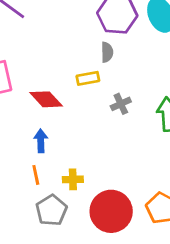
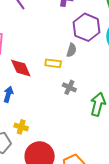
gray cross: (121, 104) -> (69, 87), turned 32

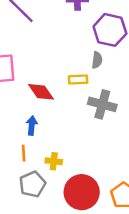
gray cross: (69, 87) -> (102, 104), size x1.6

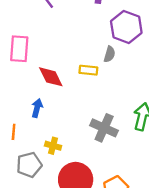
gray cross: (102, 104) -> (104, 128), moved
orange line: (24, 153) -> (14, 132), moved

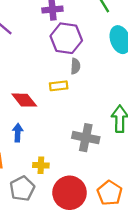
purple hexagon: (126, 27) -> (66, 38), moved

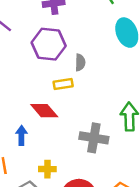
purple hexagon: (66, 38) -> (49, 44), moved
red diamond: (24, 100) -> (44, 111), moved

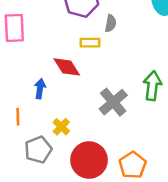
gray cross: (94, 138) -> (113, 102), turned 32
yellow cross: (47, 169) -> (61, 127), turned 35

